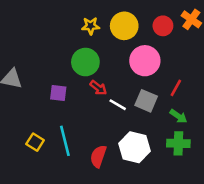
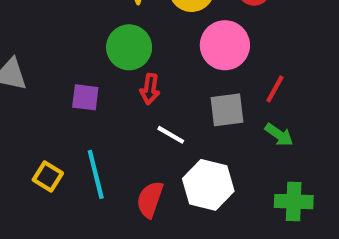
red arrow: (98, 88) -> (150, 89), turned 60
gray square: (146, 101) -> (227, 110), turned -30
white line: (118, 105) -> (171, 135), moved
green cross: (178, 143) -> (294, 202), moved

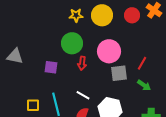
pink circle: (225, 45) -> (109, 51), moved
white line: (171, 135) -> (83, 95), moved
yellow square: (48, 177) -> (33, 105), turned -32

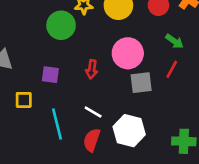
green circle: (72, 43) -> (61, 25), moved
green arrow: (144, 85) -> (174, 41), moved
yellow square: (33, 105) -> (24, 100), moved

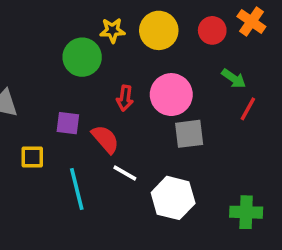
red arrow: (92, 69) -> (125, 98), moved
red line: (172, 69) -> (248, 109), moved
red semicircle: (92, 140) -> (105, 139), moved, turned 120

